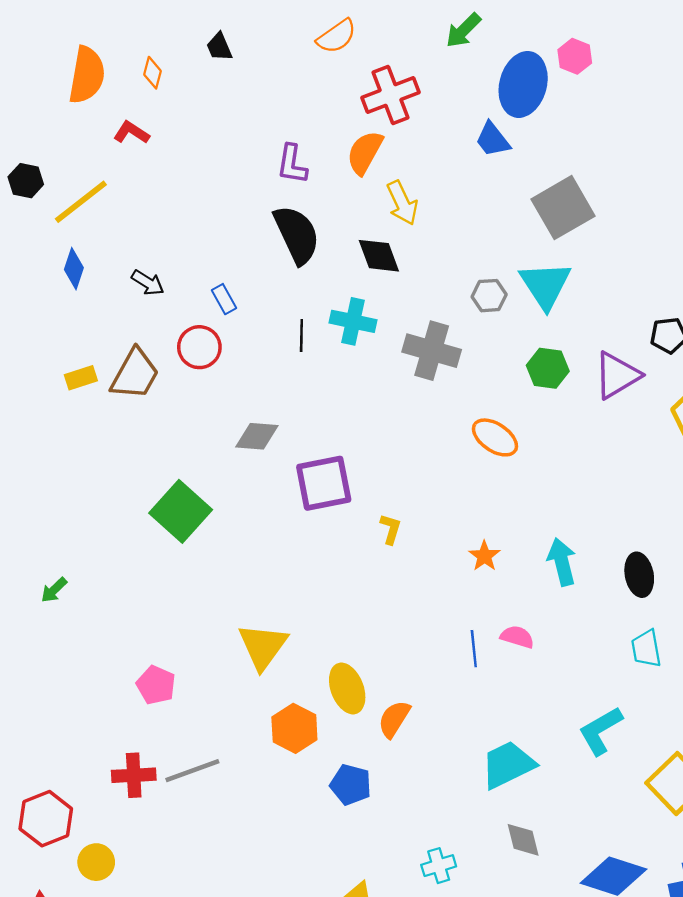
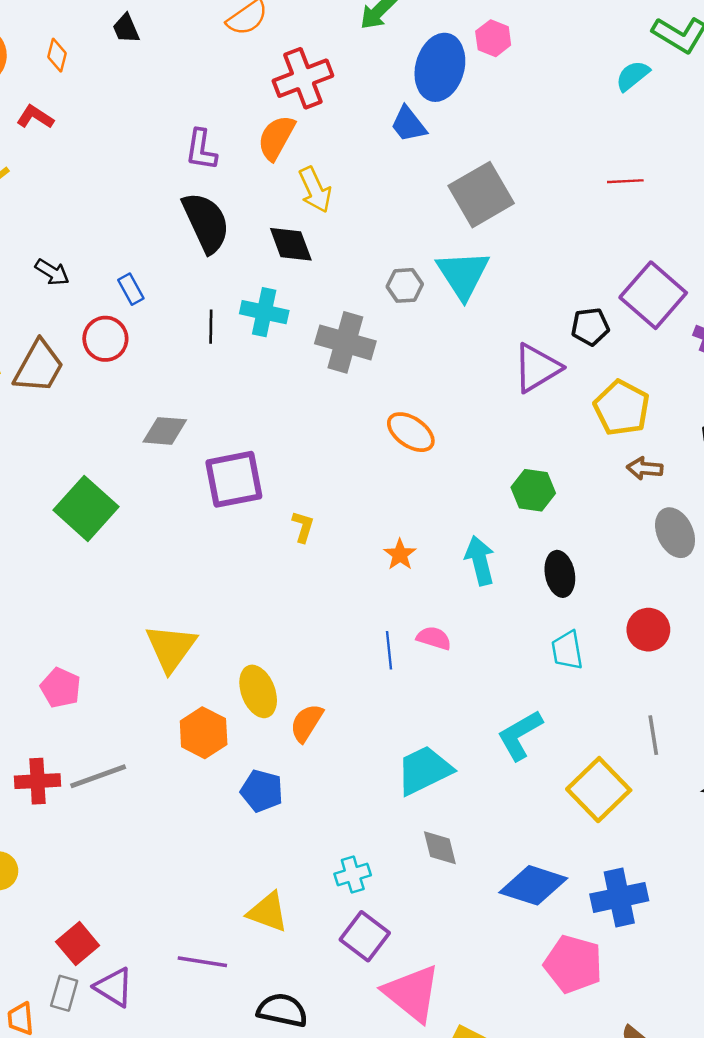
green hexagon: (548, 368) -> (533, 490), moved

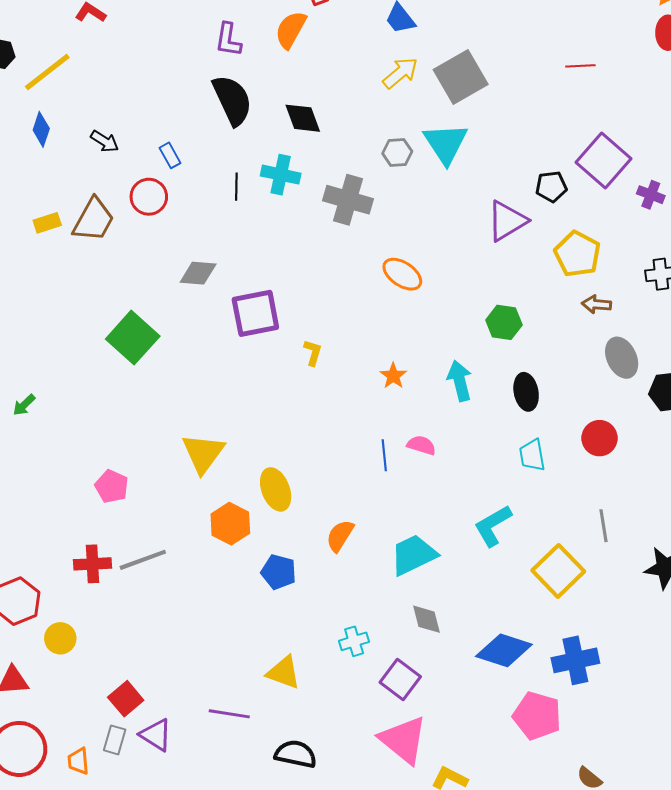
yellow arrow: (315, 190) -> (400, 73), moved, turned -105
orange semicircle: (307, 723) -> (340, 536), moved
purple square: (365, 936) -> (400, 680), moved

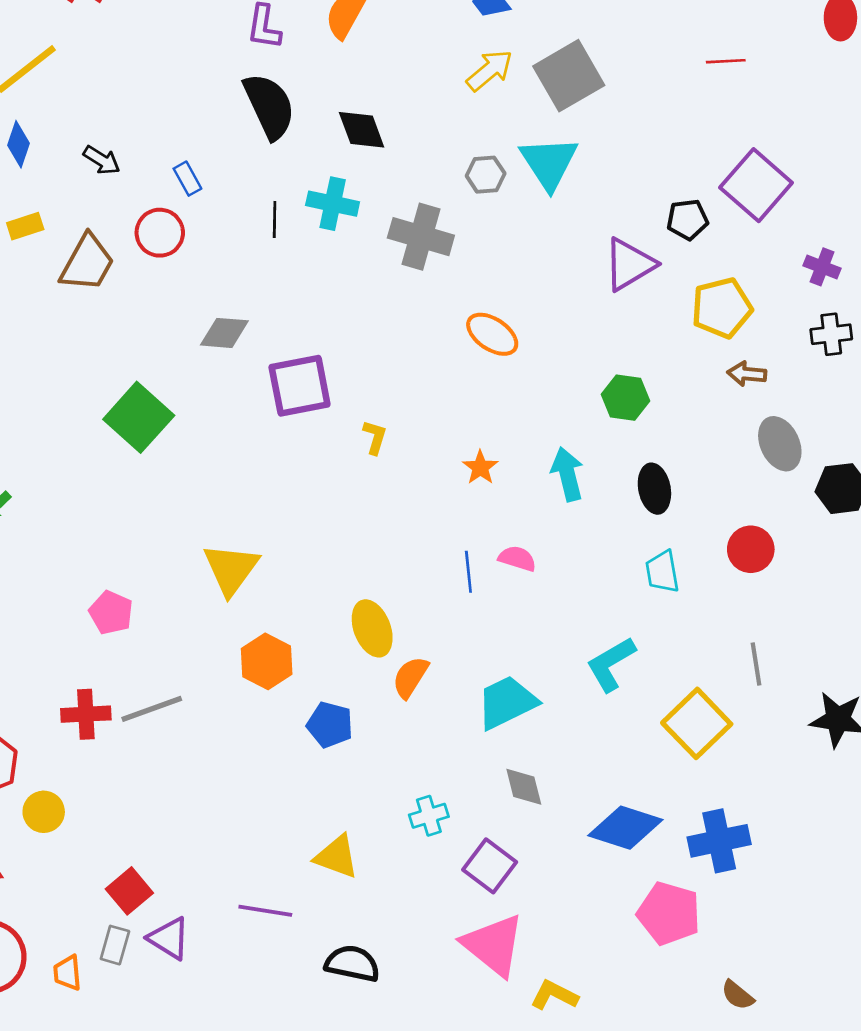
purple cross: (651, 195) -> (822, 267), moved
yellow rectangle: (47, 223) -> (25, 226), moved
yellow pentagon: (577, 254) -> (722, 308), turned 30
yellow ellipse: (276, 489) -> (372, 628), moved

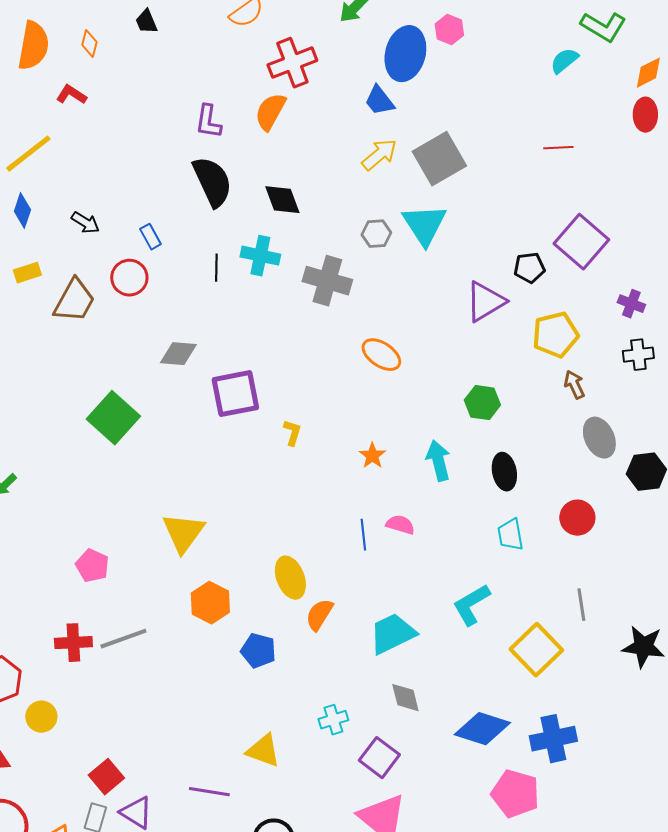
brown arrow: (747, 374) -> (574, 385), turned 60

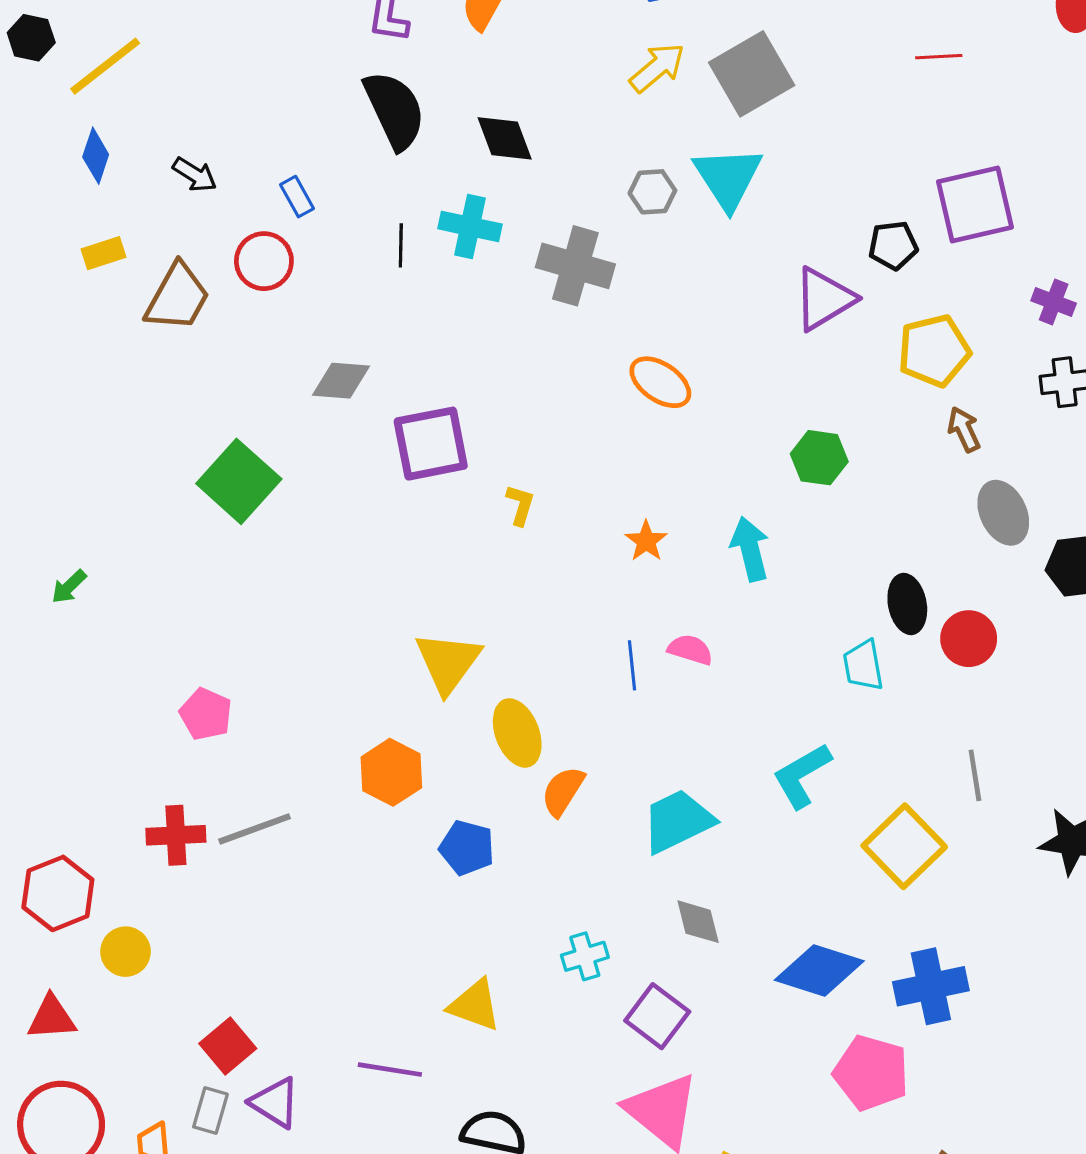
purple square: (581, 242) -> (975, 204), turned 36
black ellipse: (504, 472) -> (907, 604), moved
yellow triangle: (183, 533) -> (448, 662), moved

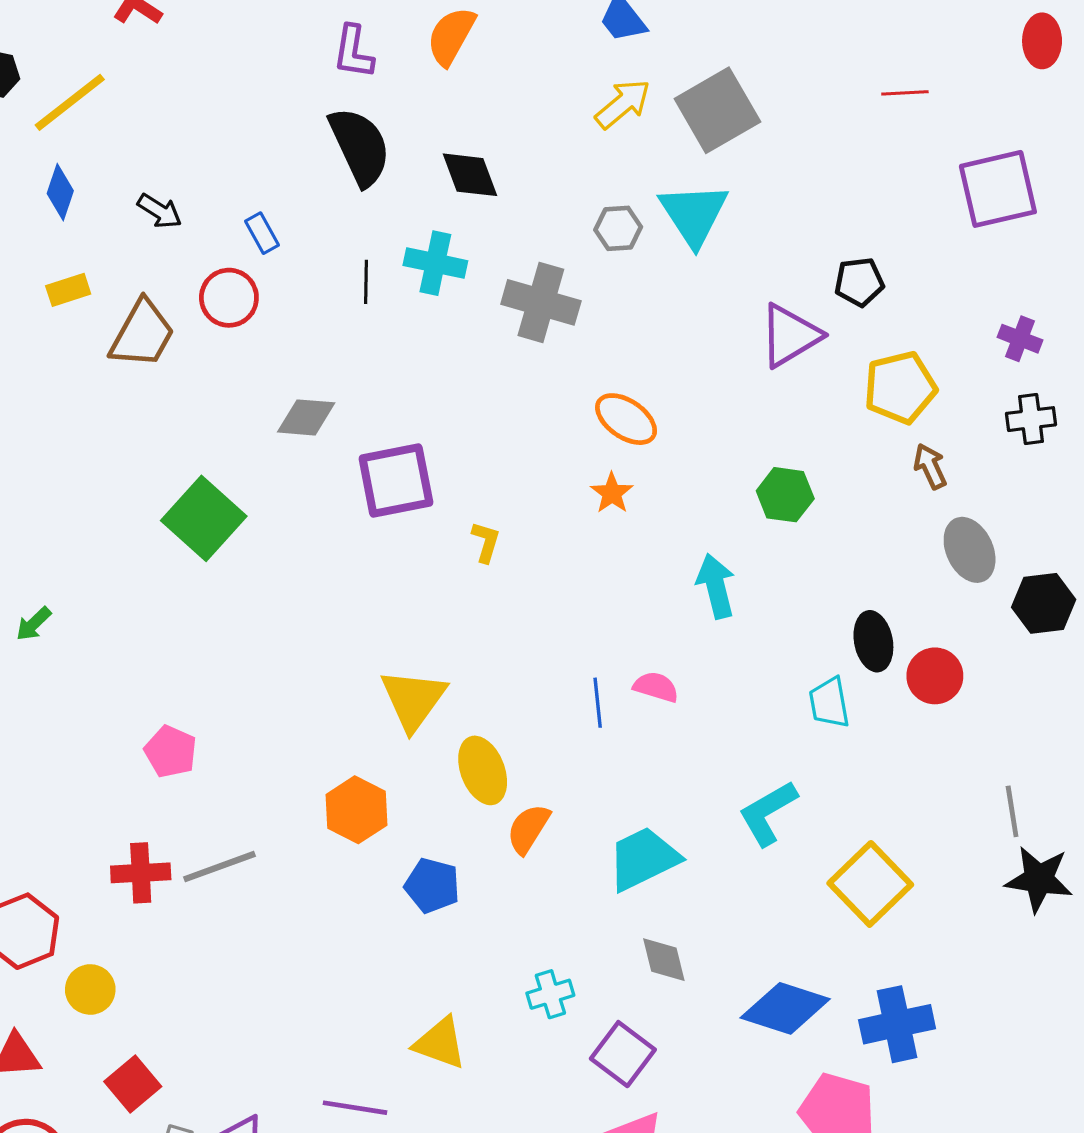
purple square: (975, 204) -> (998, 189), moved
orange star: (646, 541) -> (612, 493), moved
gray line: (975, 775) -> (1012, 811), moved
red square: (228, 1046) -> (133, 1084), moved

